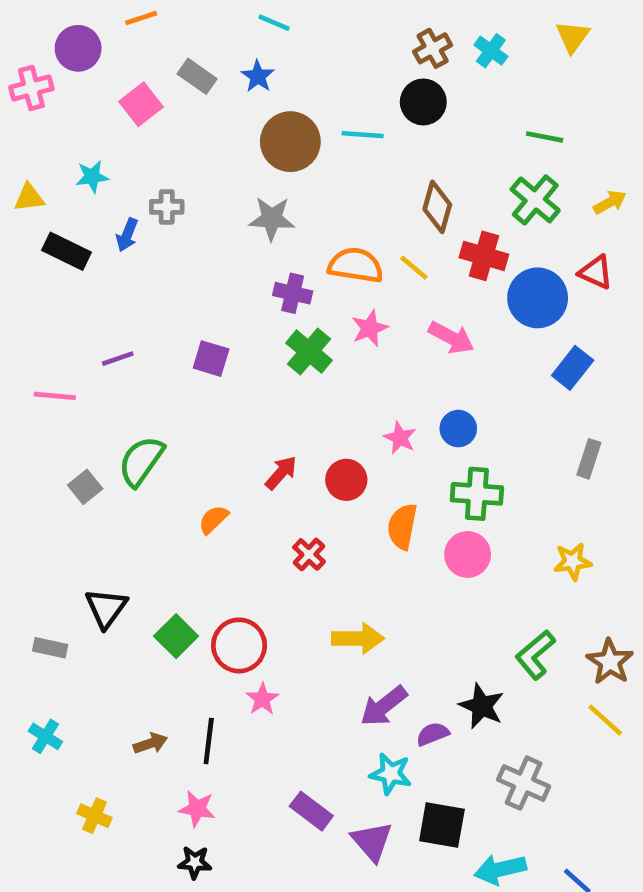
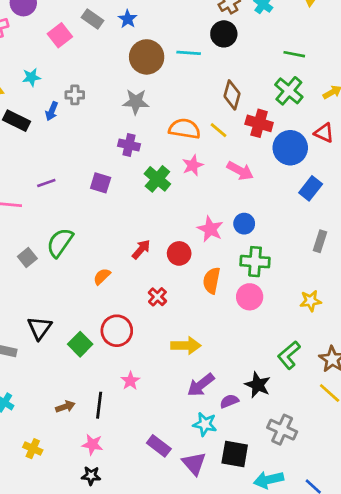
purple cross: (293, 293) -> (129, 145), moved
pink star: (400, 438) -> (210, 229), size x1.4
red circle: (239, 645) -> (117, 331), moved

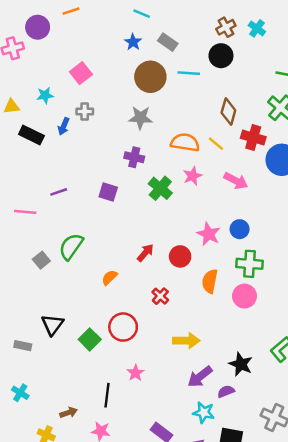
gray rectangle: (92, 19) -> (168, 42), moved
pink square: (60, 35) -> (81, 73), moved
black star: (258, 385) -> (241, 364), moved
brown arrow: (65, 407) -> (69, 413), moved

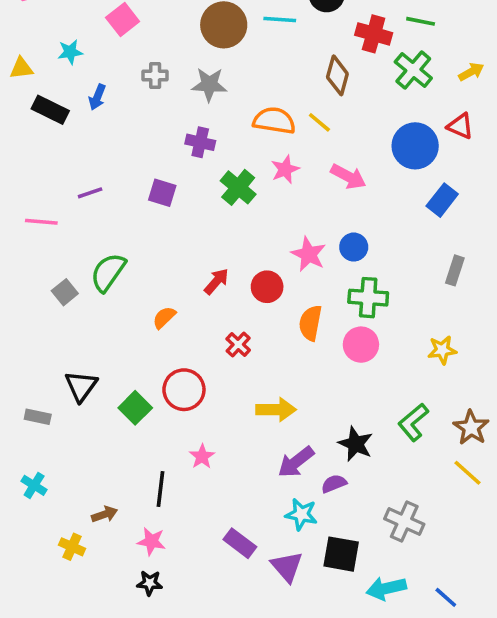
gray cross: (85, 111) -> (155, 75), moved
red cross: (253, 137) -> (374, 34), moved

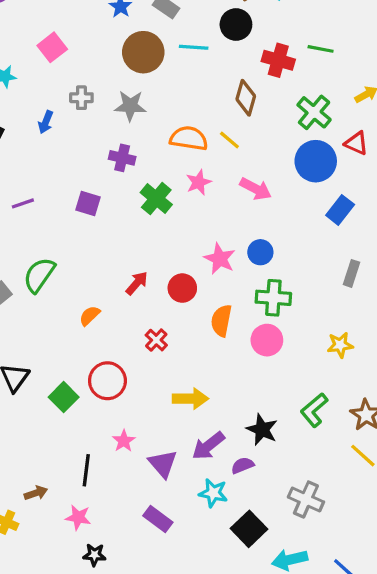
green cross: (413, 70) -> (314, 112), moved
blue arrow: (97, 97) -> (46, 122), moved
black square: (341, 554) -> (249, 529), turned 36
purple triangle: (287, 567) -> (163, 464), moved
black star: (150, 583) -> (94, 555), moved

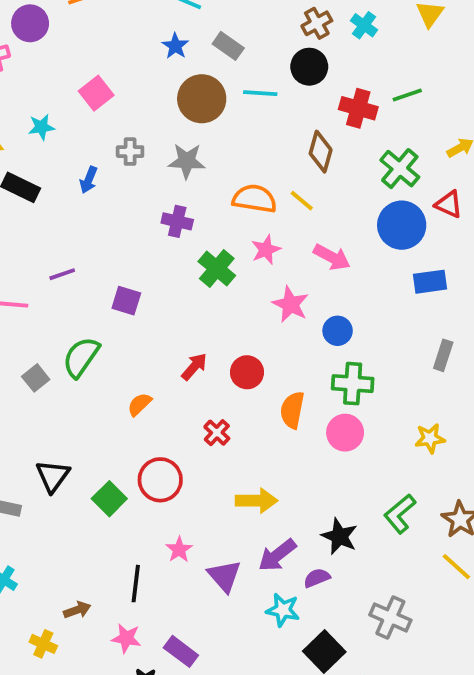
green line: (321, 49) -> (407, 95), turned -30
purple square: (88, 203) -> (126, 301), moved
blue rectangle: (340, 210) -> (430, 282), turned 44
pink star: (220, 259) -> (290, 304), moved
purple rectangle: (158, 519) -> (181, 651), moved

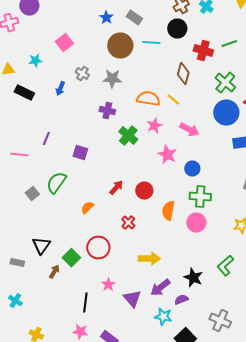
gray cross: (130, 152) -> (82, 74), turned 32
purple line: (62, 274) -> (46, 139), turned -48
brown arrow: (77, 610) -> (54, 272), moved, turned -40

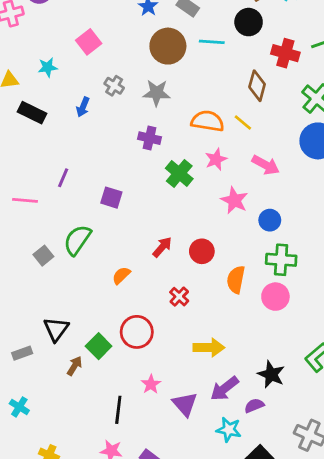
gray rectangle: (17, 263) -> (22, 353), turned -32

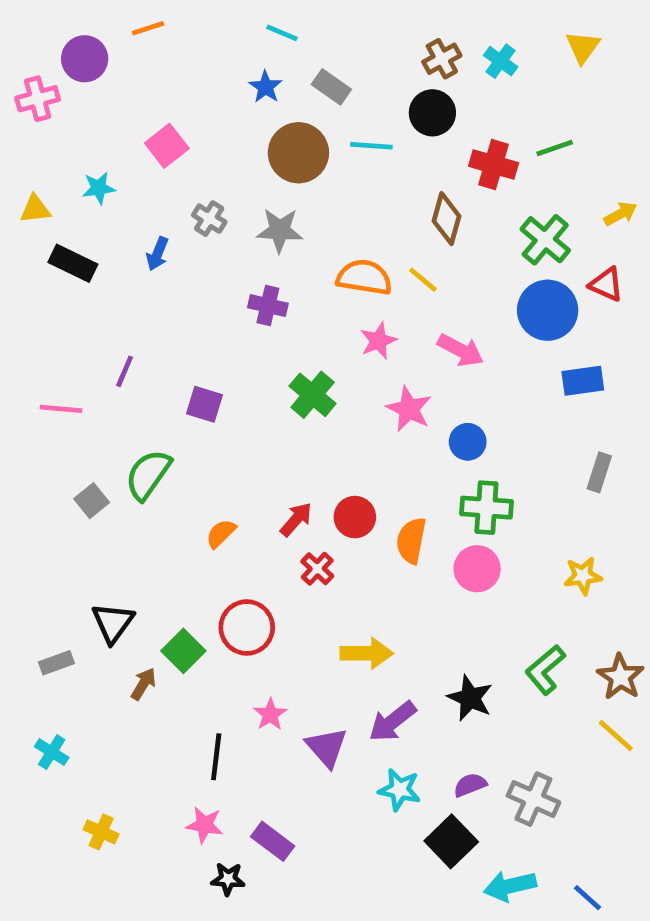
green cross: (179, 173) -> (313, 395), moved
red arrow: (162, 247) -> (296, 519), moved
red circle: (202, 251) -> (355, 517), moved
purple semicircle: (254, 406) -> (470, 785), moved

